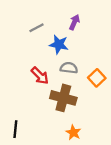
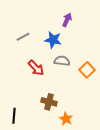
gray line: (37, 28) -> (23, 37), moved
brown cross: (63, 98) -> (49, 102), moved, size x0.7

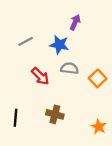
black line: (14, 116) -> (16, 118), moved
orange star: (66, 119) -> (99, 127), moved

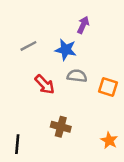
orange square: (98, 78) -> (108, 87), turned -30
black line: (16, 118) -> (17, 144), moved

